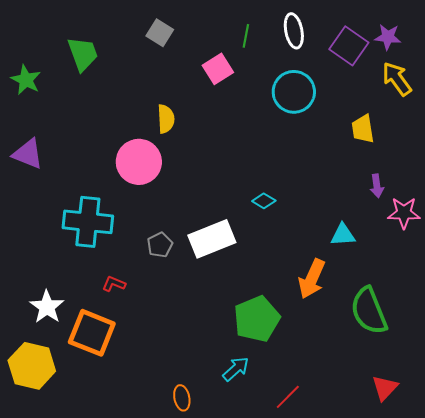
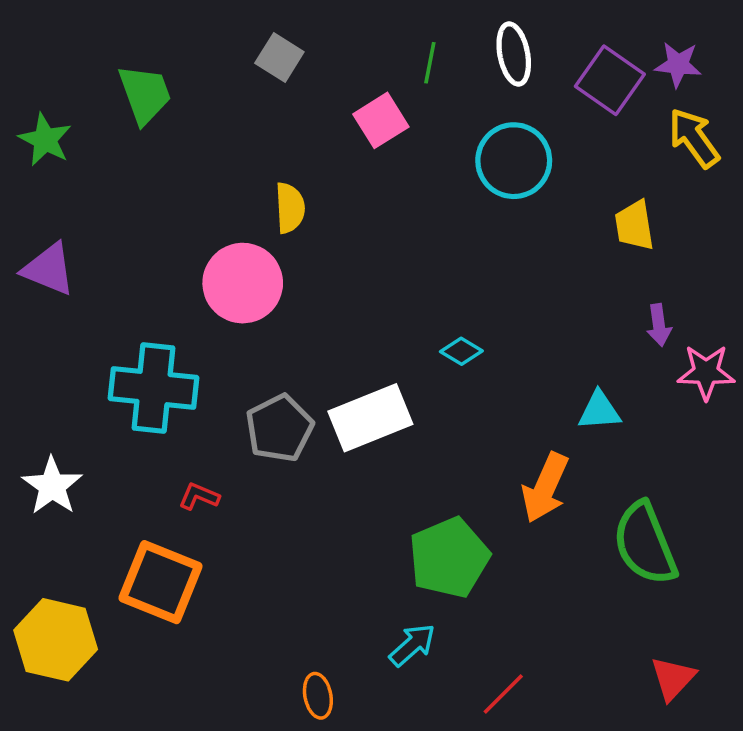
gray pentagon: (160, 245) -> (279, 428), size x1.5
white star: (47, 307) -> (52, 486), moved

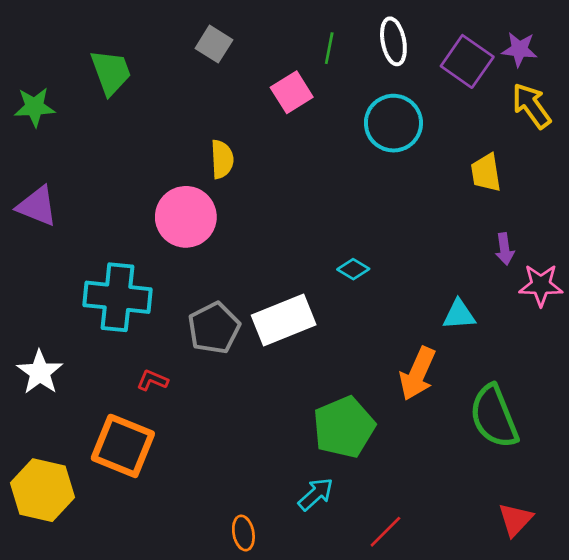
green star: (45, 140) -> (34, 107), turned -30

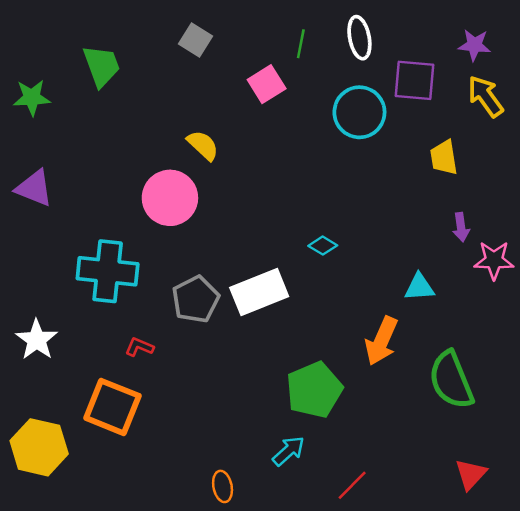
purple square: (467, 61) -> (414, 80), moved, turned -30
yellow semicircle: (222, 159) -> (203, 145), turned -44

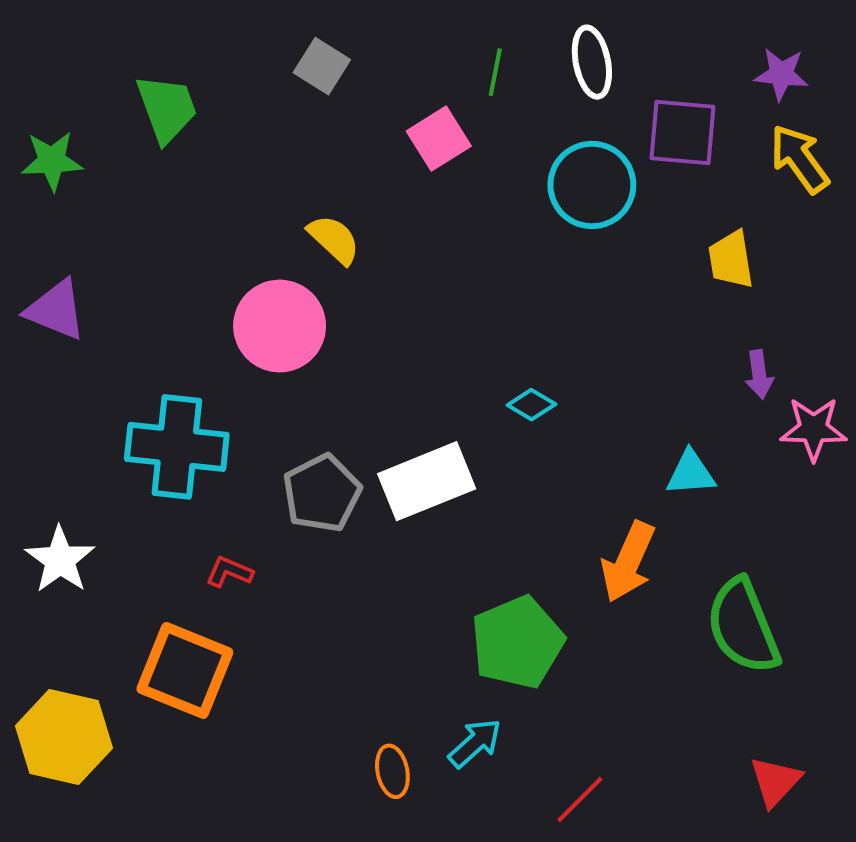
orange ellipse: (223, 486) -> (392, 771), moved

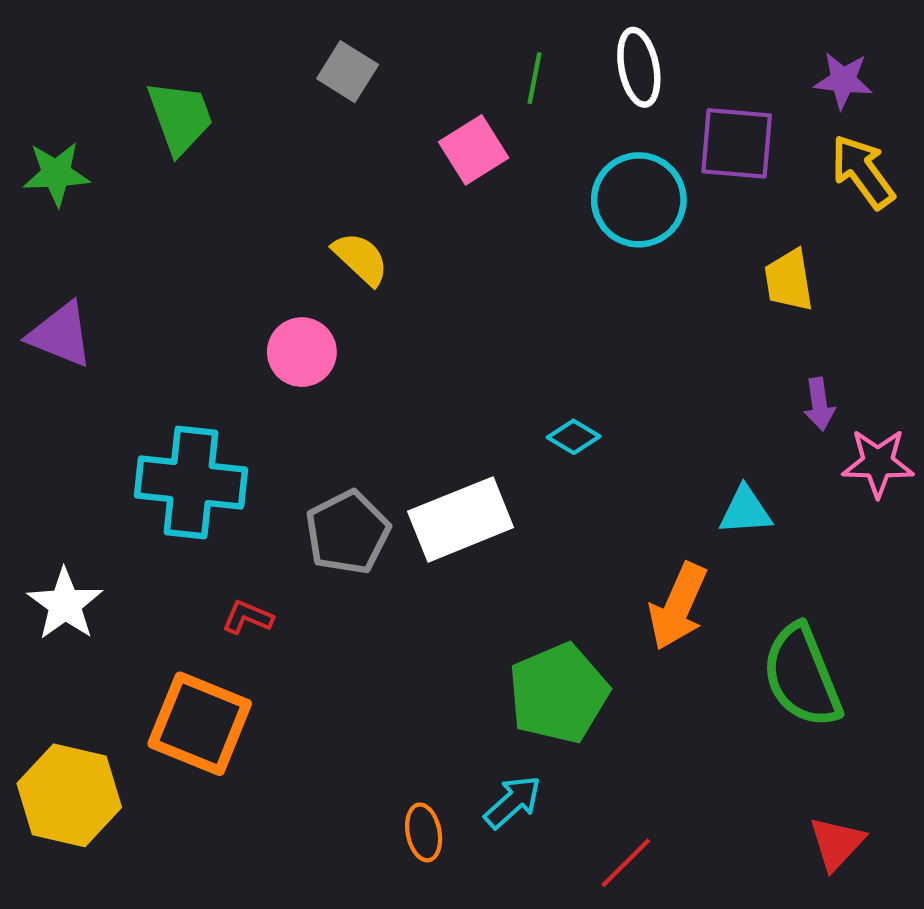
pink circle: (280, 326) -> (302, 352), size x0.7

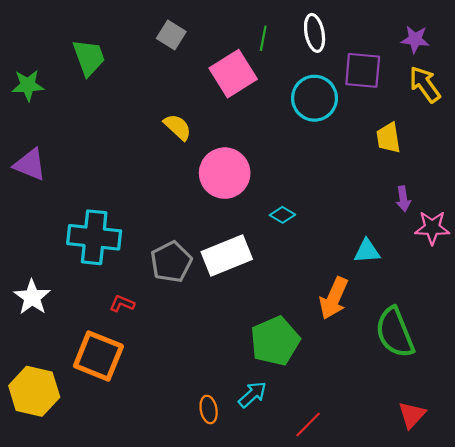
pink square: (474, 150) -> (233, 74), size x1.4
pink circle: (302, 352) -> (225, 173), moved, size x1.5

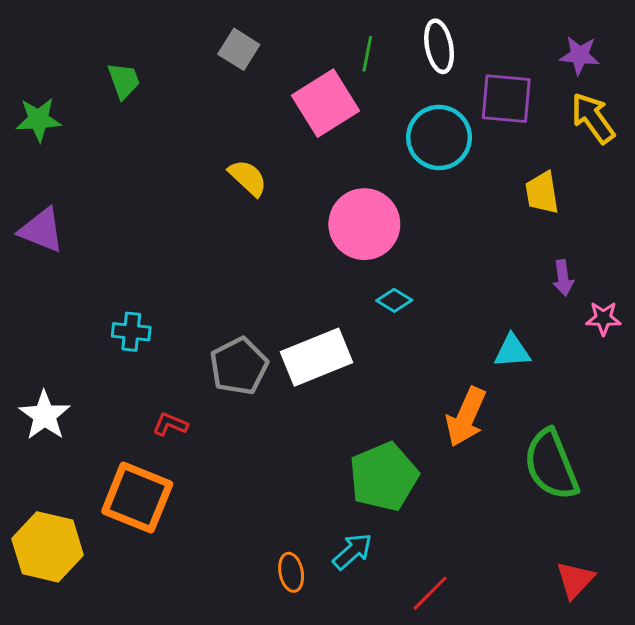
green trapezoid: (89, 58) -> (124, 81), size x0.7
pink circle: (225, 173) -> (364, 224), moved
pink star: (432, 228) -> (603, 318), size x0.7
cyan cross: (94, 237) -> (131, 332), size x0.5

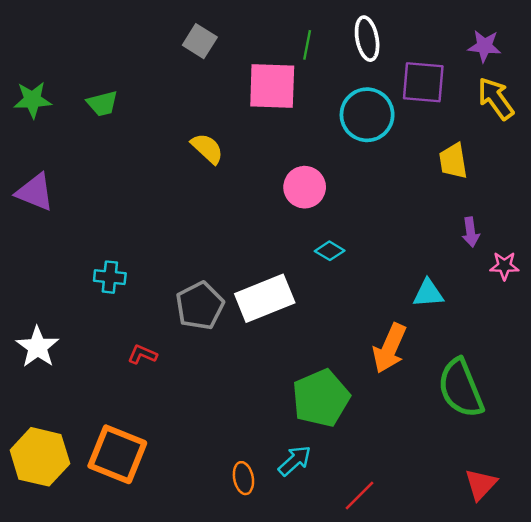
green trapezoid: (124, 81) -> (102, 104), moved, turned 96
pink square: (325, 103) -> (272, 86), turned 34
pink circle: (364, 224) -> (305, 187), size x0.7
orange square: (137, 498) -> (117, 454), moved

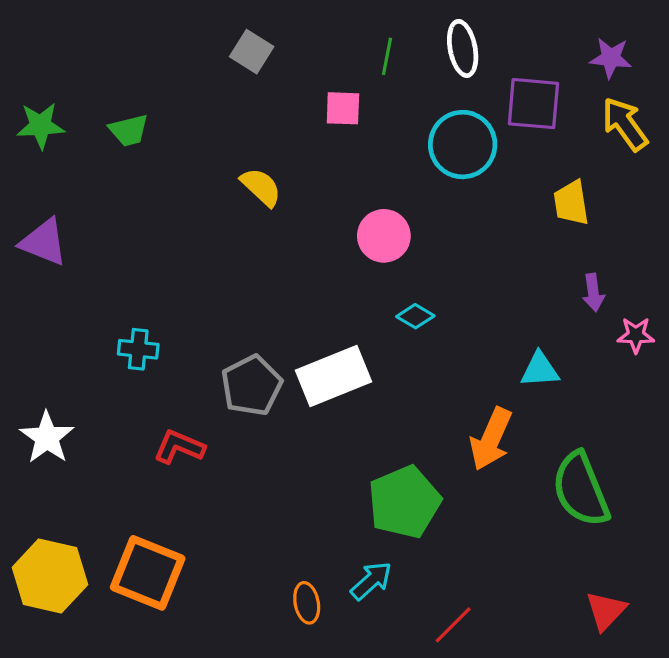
pink square: (272, 86) -> (343, 108), size x0.6
red L-shape: (142, 354) -> (179, 447), size x1.4

